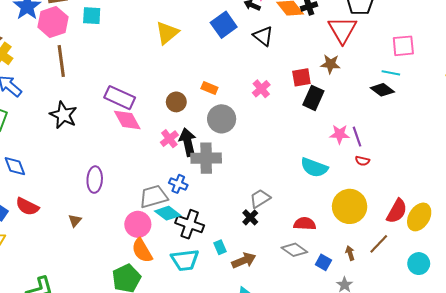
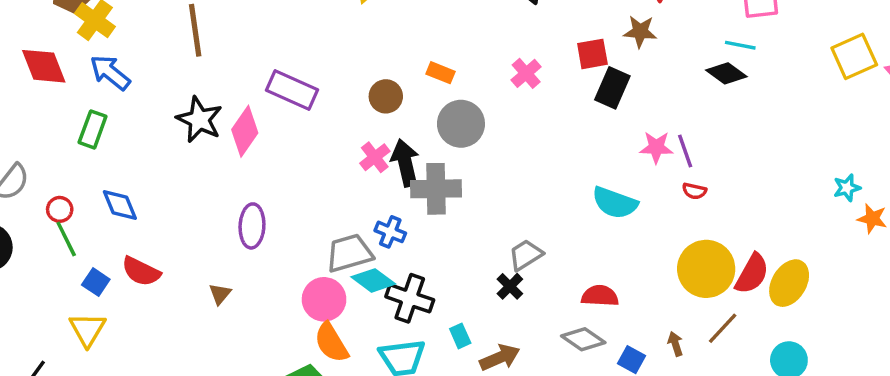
pink diamond: (127, 120) -> (245, 131), moved, turned 64
yellow circle: (350, 206) -> (706, 269), moved

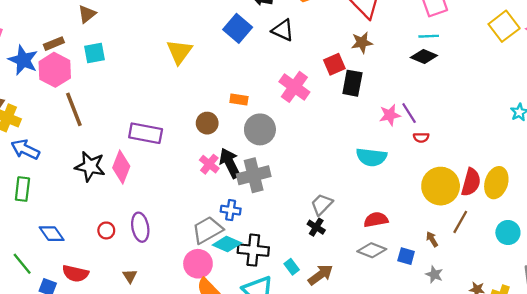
pink cross: (526, 73) -> (294, 87), size x1.5
red circle: (60, 209) -> (106, 230), moved

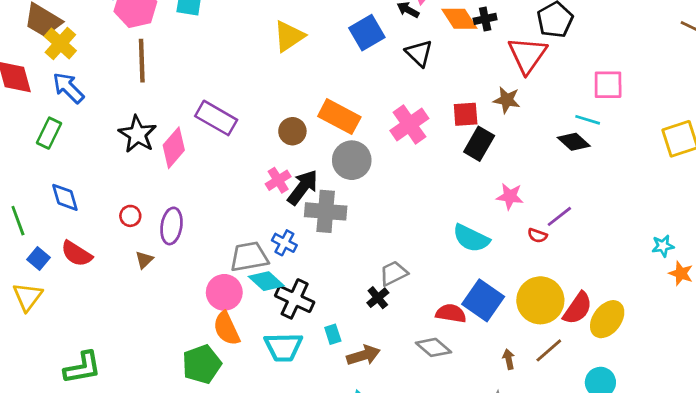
orange rectangle: (239, 99) -> (339, 117), size x1.8
purple line: (409, 113) -> (559, 216), moved, turned 65
black arrow: (230, 163) -> (303, 187), turned 44
blue square: (406, 256) -> (483, 300), moved, size x1.8
brown triangle: (130, 276) -> (144, 260), moved

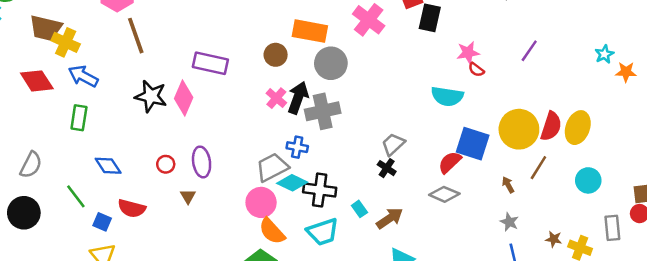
purple line: (559, 216) -> (529, 51), moved
red semicircle: (537, 235) -> (476, 70), moved, turned 35
red semicircle: (451, 313) -> (450, 162), turned -35

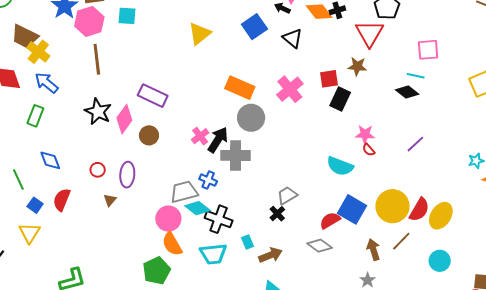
brown circle: (276, 55) -> (149, 135), moved
brown arrow: (508, 185) -> (373, 250), size x1.5
red semicircle: (132, 208) -> (62, 200), turned 85

